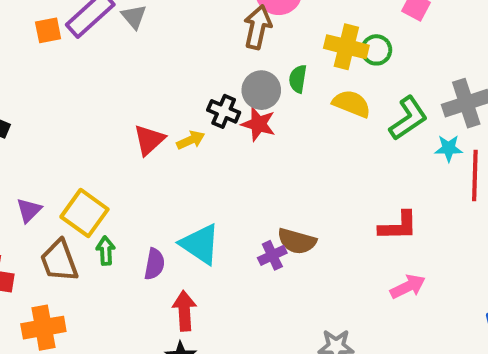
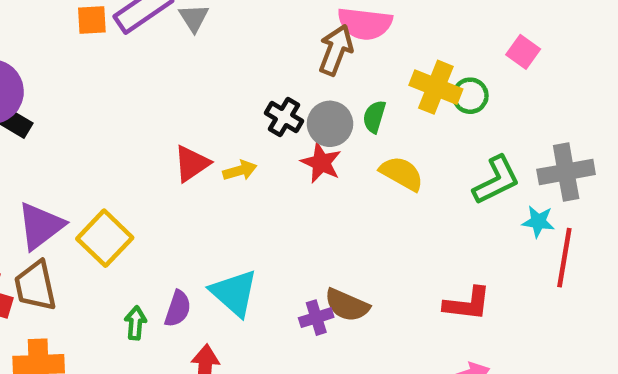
yellow semicircle: (352, 104) -> (402, 173), moved
black cross: (224, 111) -> (284, 117), moved
purple triangle: (29, 210) -> (41, 226), size x1.6
green arrow: (106, 251) -> (135, 323), moved
brown trapezoid: (59, 261) -> (35, 286), moved

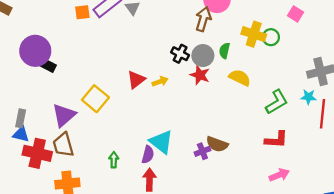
green L-shape: (496, 180) -> (277, 102), moved
yellow square: (105, 238) -> (95, 99), moved
purple semicircle: (178, 309) -> (148, 155), moved

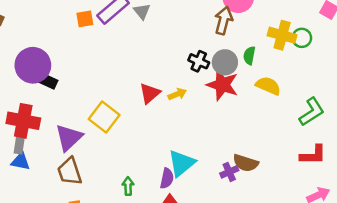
red star: (200, 75) -> (222, 85), size x1.4
cyan triangle: (161, 142) -> (182, 163), turned 45
red cross: (37, 153) -> (23, 121), moved

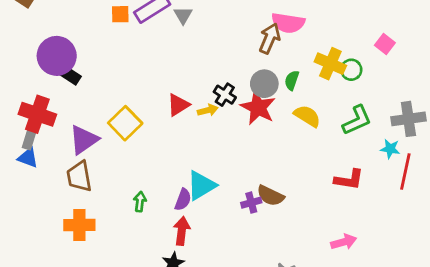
black cross: (199, 61) -> (225, 95), moved
green L-shape: (312, 112) -> (357, 120), moved
red L-shape: (313, 155) -> (349, 180), moved

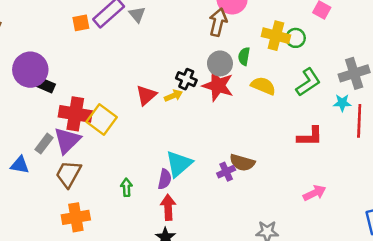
red cross: (37, 114) -> (75, 114), moved
gray rectangle: (30, 138) -> (44, 144), moved, turned 30
brown trapezoid: (79, 176) -> (68, 174), turned 48

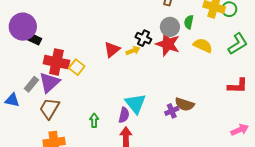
yellow square: (102, 120) -> (77, 67), size x0.7
cyan triangle: (179, 164) -> (135, 104), turned -30

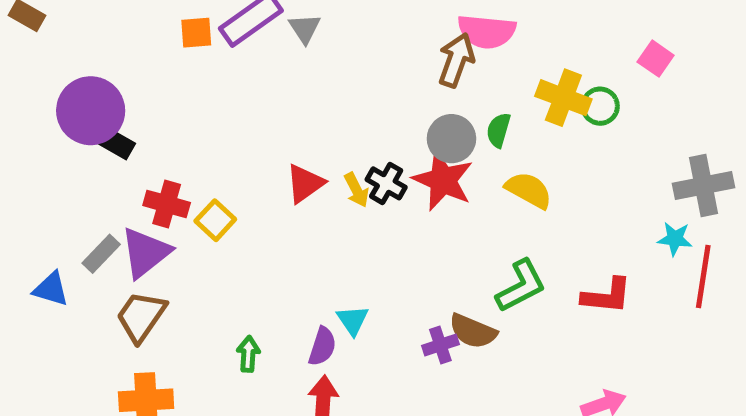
black cross: (143, 38) -> (386, 183), moved
green L-shape: (238, 44) -> (521, 286), moved
yellow arrow: (133, 51) -> (356, 190), turned 80
red cross: (56, 62) -> (167, 204), size x0.7
cyan triangle: (135, 104) -> (353, 320), size x0.6

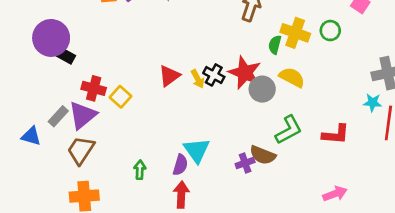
yellow cross: (563, 98) -> (295, 33), moved
gray circle: (451, 139) -> (262, 89), moved
cyan triangle: (353, 320) -> (197, 150), size x1.5

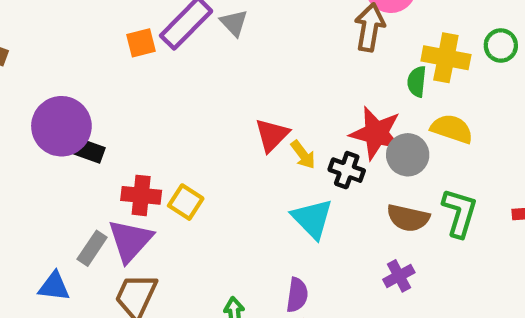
black cross: (214, 75) -> (347, 170), moved
red triangle: (169, 76) -> (272, 135), moved
green L-shape: (289, 130) -> (460, 213), turned -36
cyan triangle: (197, 150) -> (312, 219), moved
brown semicircle: (263, 155) -> (408, 218), moved

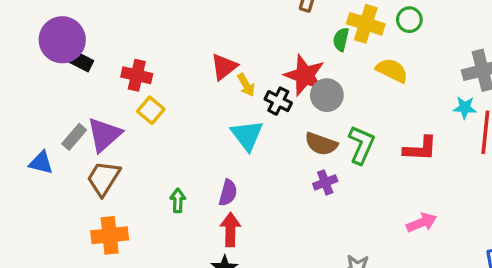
yellow semicircle: (452, 129) -> (392, 70), moved
red cross: (141, 195) -> (137, 75), moved
purple cross: (399, 276) -> (325, 182), moved

